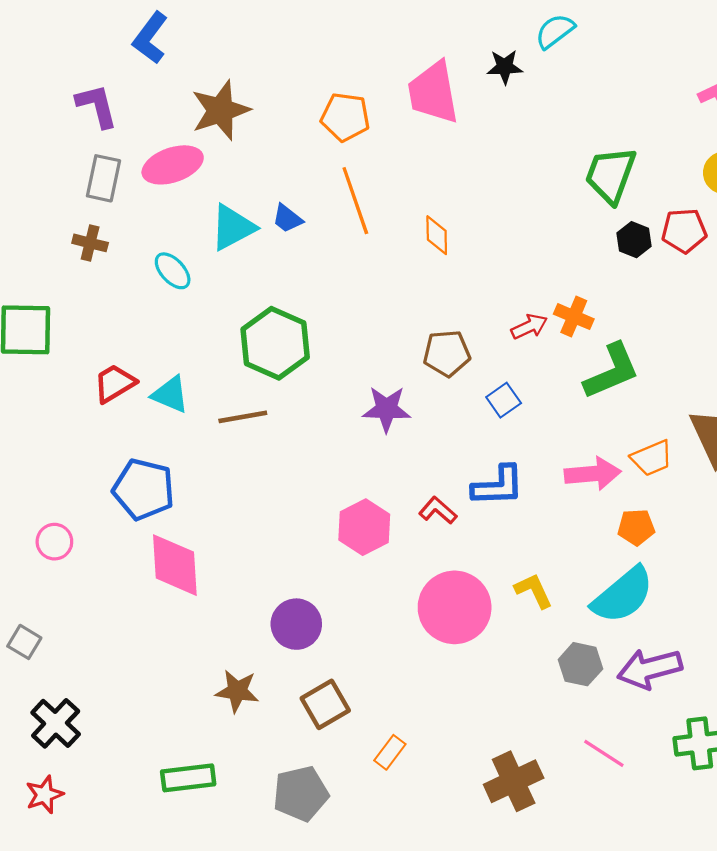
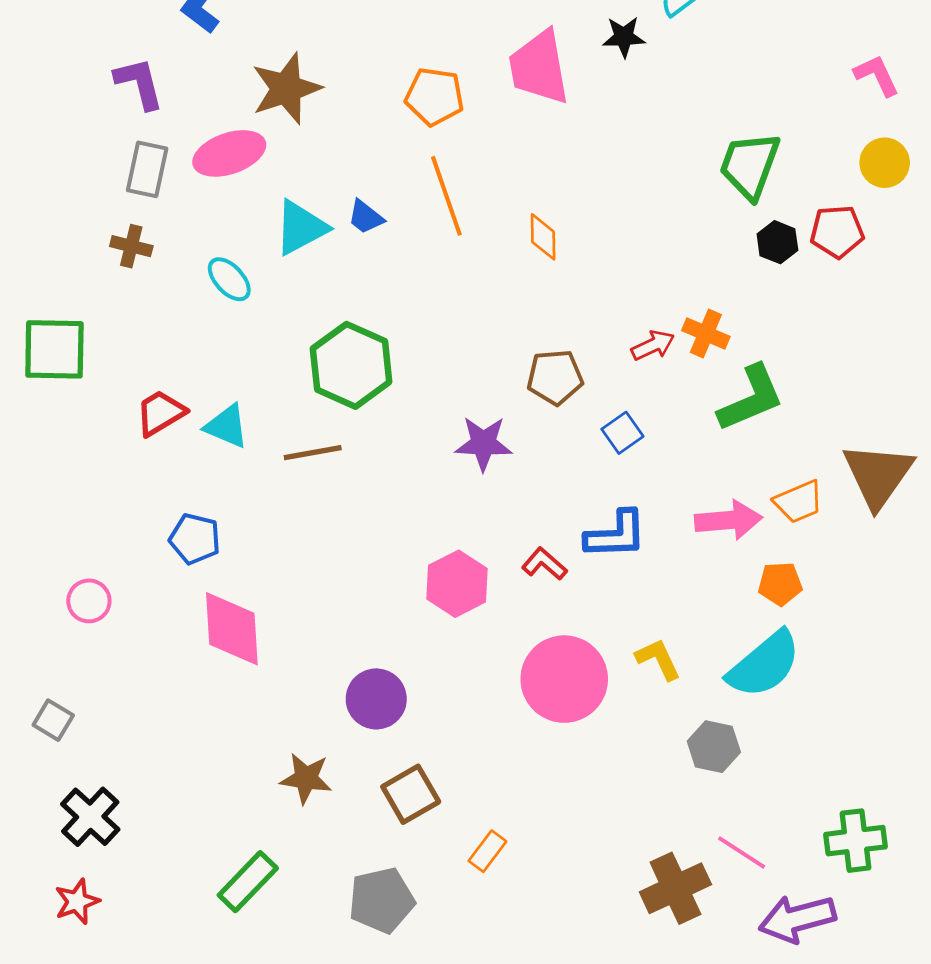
blue pentagon: (144, 489) -> (195, 539), size x0.7
purple arrow: (650, 669) -> (797, 919), moved
green rectangle: (188, 778) -> (248, 882), turned -39
brown cross: (514, 781) -> (675, 888), moved

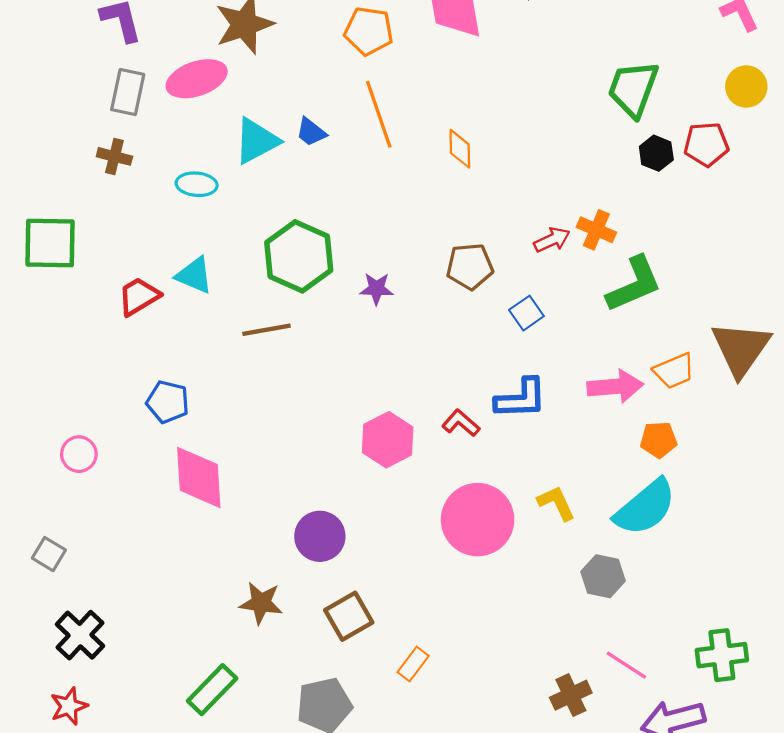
cyan ellipse: (229, 279) -> (197, 184), turned -42
cyan triangle: (227, 426) -> (194, 275), moved
purple star: (483, 443) -> (376, 289), moved, size x0.7
brown cross: (675, 888) -> (571, 695), size x0.7

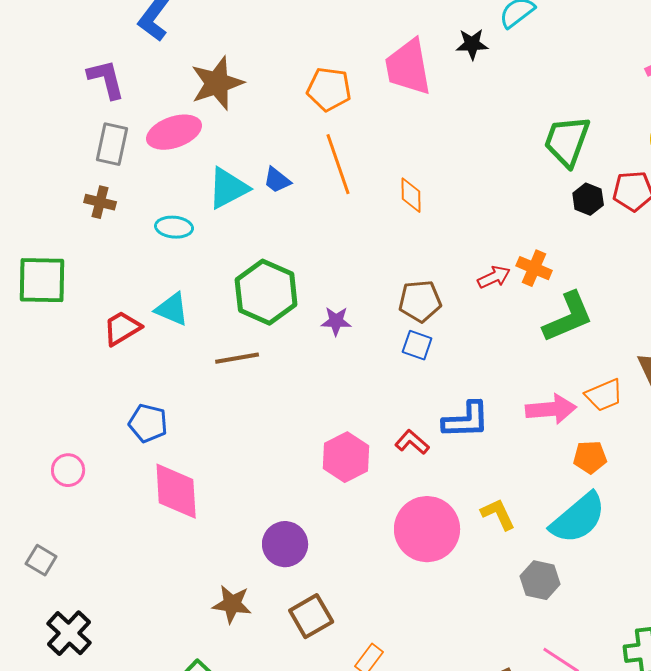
blue square: (526, 313) -> (417, 345), moved, turned -36

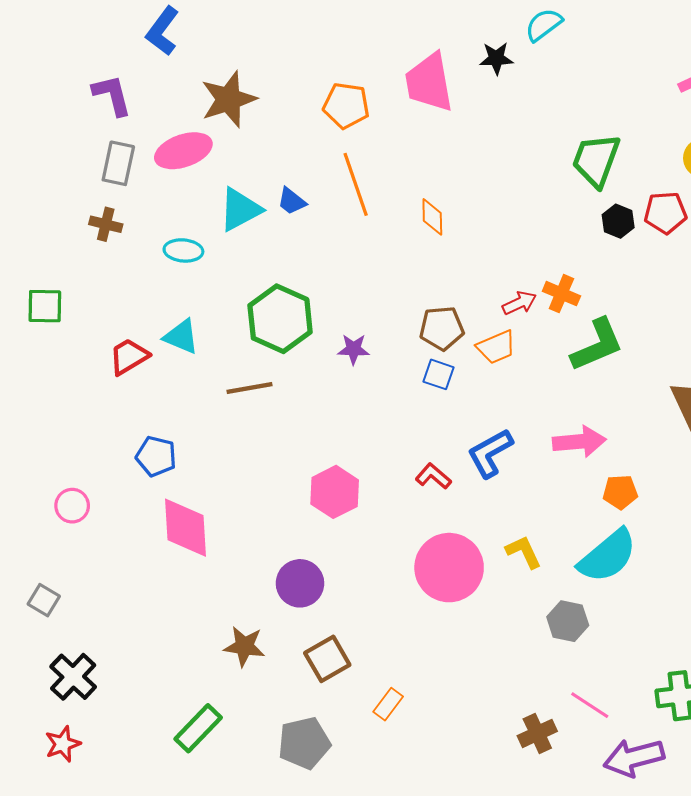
green square: (42, 280) -> (45, 306), size x0.7
orange trapezoid: (604, 395) -> (496, 347), moved
blue L-shape: (466, 420) -> (490, 453), turned 153
pink hexagon: (346, 457) -> (335, 492), moved

